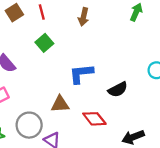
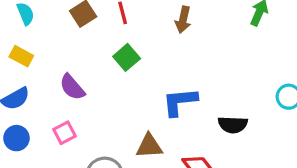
black semicircle: (118, 90) -> (233, 125), turned 30

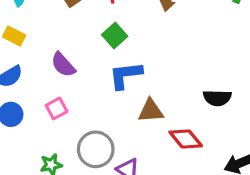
blue L-shape: (180, 102) -> (126, 75), moved
brown triangle: (149, 146) -> (151, 111), moved

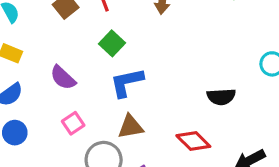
pink square: (57, 108) -> (73, 123), moved
brown triangle: (151, 111) -> (131, 127), moved

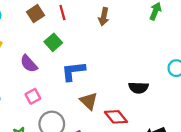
green square: (112, 43) -> (53, 42), moved
brown triangle: (131, 127) -> (89, 101), moved, turned 48

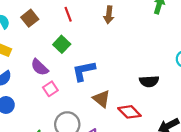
brown square: (36, 14) -> (30, 18), moved
pink square: (33, 96) -> (50, 89), moved

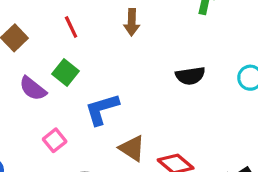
purple semicircle: (40, 67) -> (33, 88), moved
black semicircle: (149, 81) -> (190, 76), moved

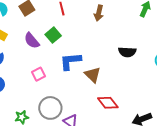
brown triangle: (132, 148) -> (93, 75), moved

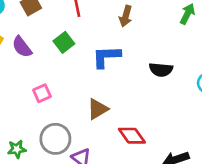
purple semicircle: (32, 41) -> (22, 47), moved
blue L-shape: (71, 61) -> (106, 57), moved
brown triangle: (93, 75) -> (98, 109), moved, turned 42

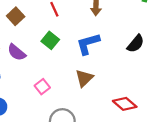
black semicircle: (161, 70) -> (136, 44), turned -42
brown triangle: (98, 109) -> (84, 78), moved

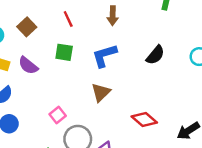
green square: (50, 40) -> (64, 52), turned -30
pink square: (42, 87) -> (58, 115), moved

